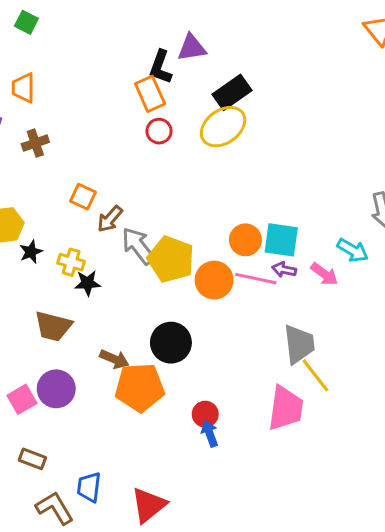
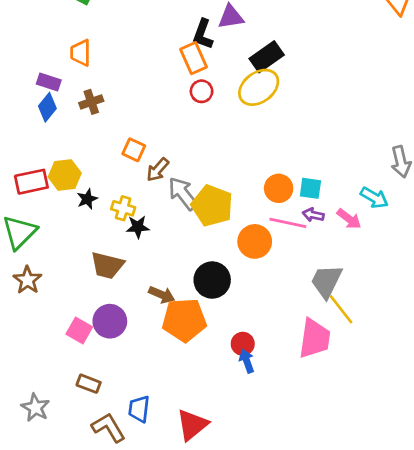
cyan square: (281, 240) -> (310, 188), size x0.7
orange circle: (214, 280) -> (255, 241), moved
gray trapezoid: (299, 344) -> (326, 281), turned -147
pink square: (22, 399) -> (79, 331), turned -30

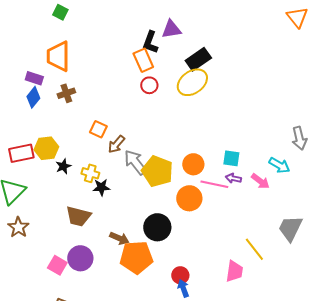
orange trapezoid: (81, 53) -> (58, 56), size x1.5
orange circle: (279, 188) -> (193, 164), moved
gray trapezoid: (326, 281) -> (290, 228), moved
pink trapezoid: (314, 338) -> (234, 271), size x0.7

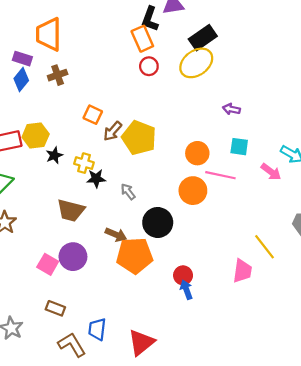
gray arrow: (135, 162) -> (128, 192), moved, size x0.6
yellow pentagon: (157, 171) -> (139, 138), moved
purple arrow: (233, 178) -> (231, 109), moved

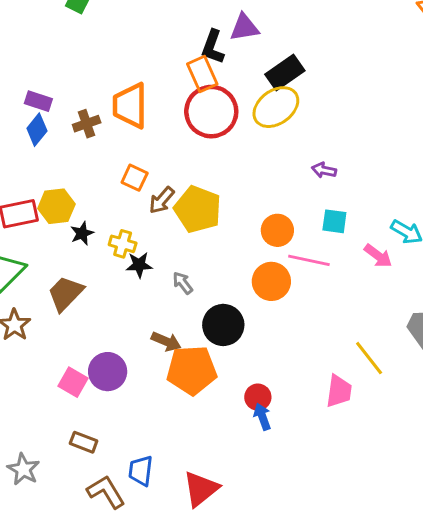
orange trapezoid: (49, 34) -> (130, 106), moved
red circle: (149, 66) -> (211, 112), size x2.0
brown trapezoid: (71, 210) -> (65, 293), moved, turned 120

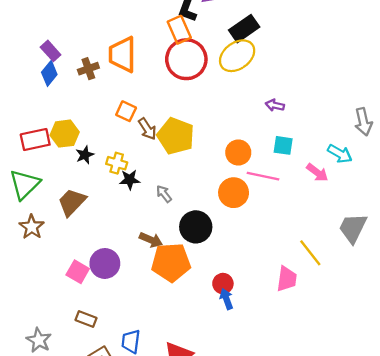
purple rectangle: (38, 101) -> (51, 51), turned 30
brown arrow: (162, 200) -> (147, 129), turned -75

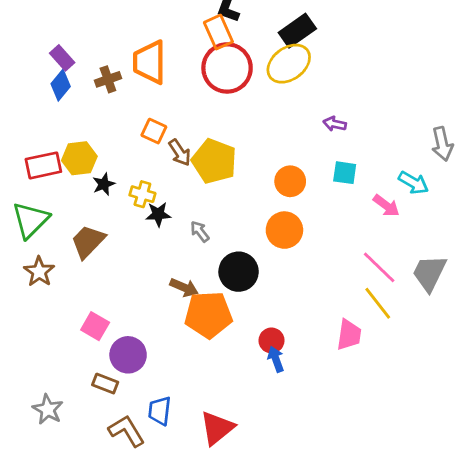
pink line: (263, 176) -> (379, 267), moved, turned 32
purple circle: (105, 263) -> (128, 355), moved

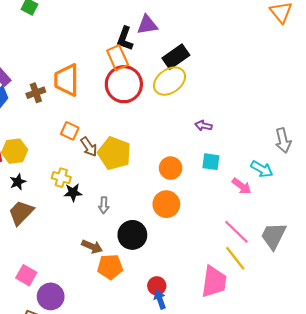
black star: (104, 184) -> (18, 182), moved
gray arrow: (200, 231) -> (104, 205), turned -140
orange pentagon: (208, 315) -> (110, 267), size x0.7
pink trapezoid: (349, 335) -> (214, 282), size x1.4

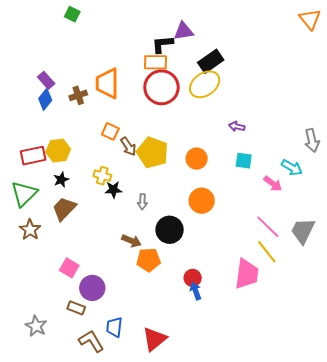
black L-shape: (125, 39) -> (162, 44), turned 65
orange rectangle: (118, 58) -> (155, 62), turned -65
orange circle: (171, 168) -> (197, 159), moved

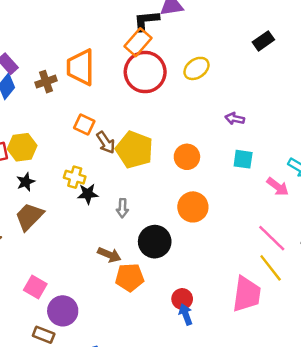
black rectangle: (211, 61) -> (263, 41), moved, size x0.7
orange rectangle: (155, 62) -> (138, 42), turned -50
yellow ellipse: (205, 84) -> (196, 68), size x0.7

